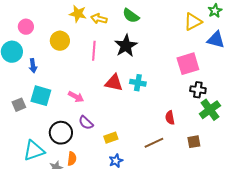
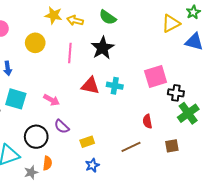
pink square: (188, 64) -> (156, 76), moved

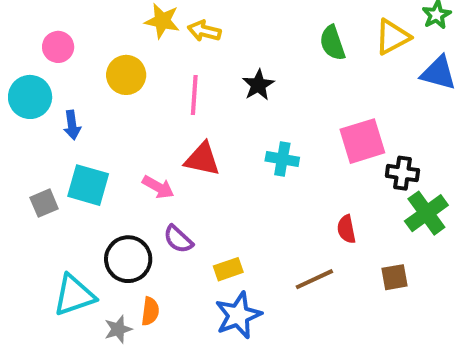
green semicircle: (108, 17) -> (332, 43), moved, turned 36
black star: (103, 48) -> (258, 85), size x0.7
red triangle: (90, 86) -> (202, 159), moved
blue star: (92, 165) -> (238, 315), size x1.6

